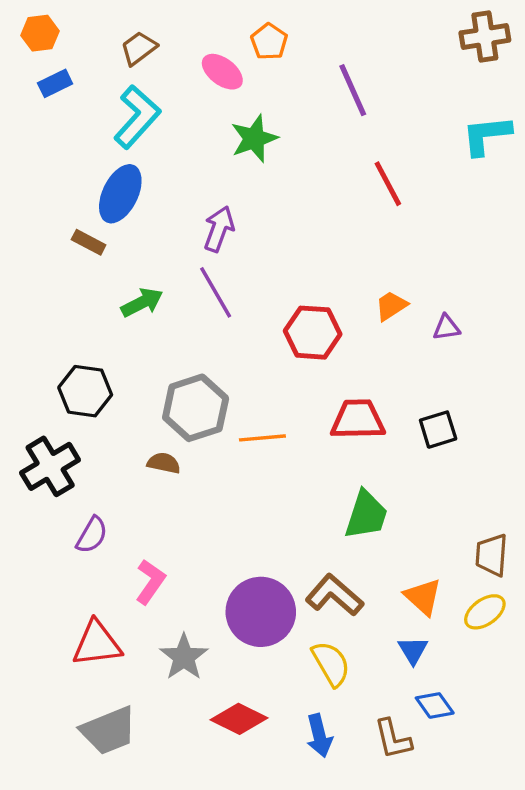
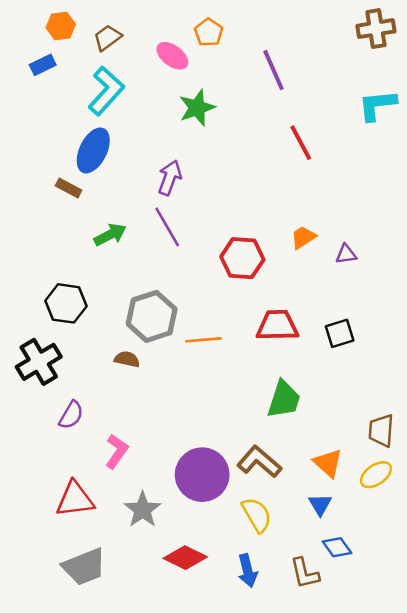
orange hexagon: (40, 33) -> (61, 26), moved

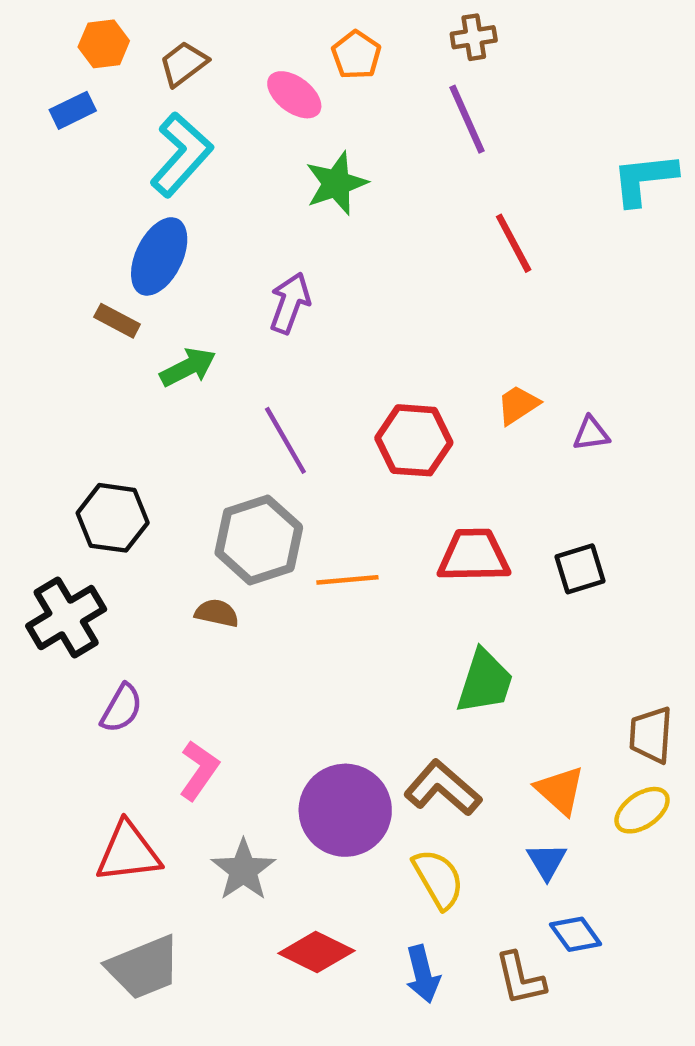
brown cross: (376, 29) -> (474, 37), moved, size x0.7
purple line: (167, 227) -> (285, 440), moved
green arrow: (110, 235) -> (188, 367), moved

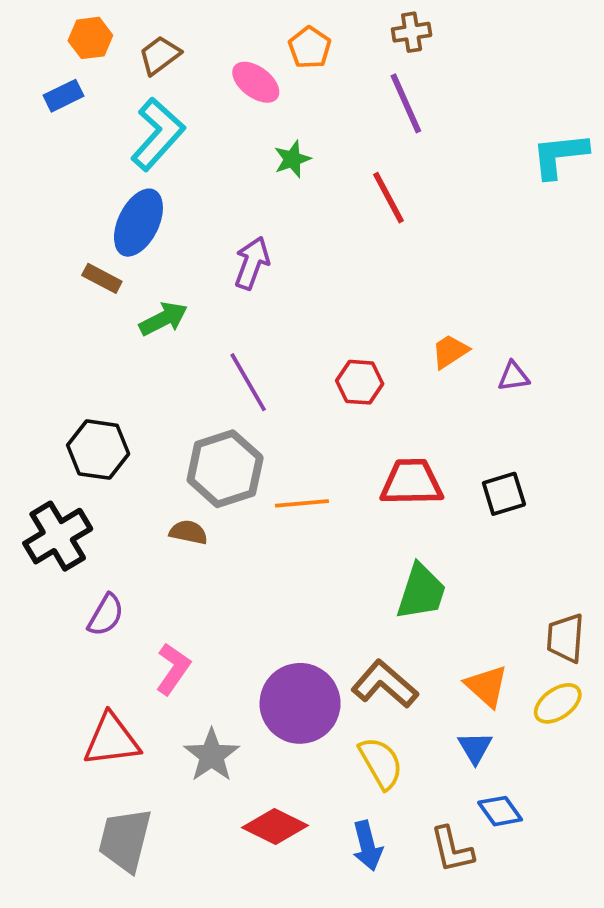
green star: (336, 183) -> (292, 159), size x0.7
red line: (514, 243) -> (388, 198), moved
red hexagon: (414, 440) -> (360, 382), size x0.7
gray trapezoid: (144, 967) -> (125, 840), turned 126

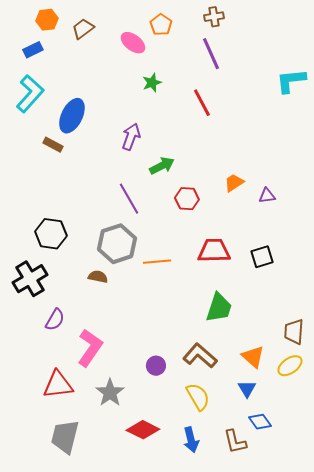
cyan L-shape: (158, 134) -> (30, 94), moved
green arrow: (163, 319) -> (162, 166), moved
pink L-shape: (173, 669) -> (90, 348), size x1.4
purple circle: (300, 703) -> (156, 366), size x0.5

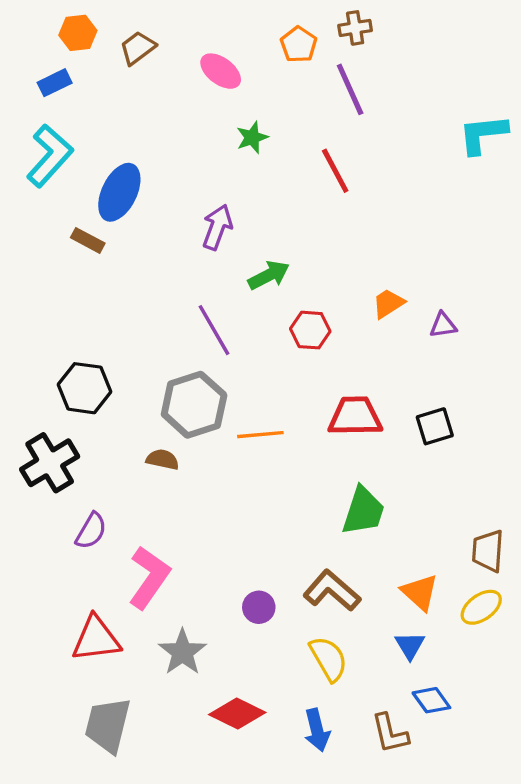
orange pentagon: (161, 25) -> (299, 45), moved

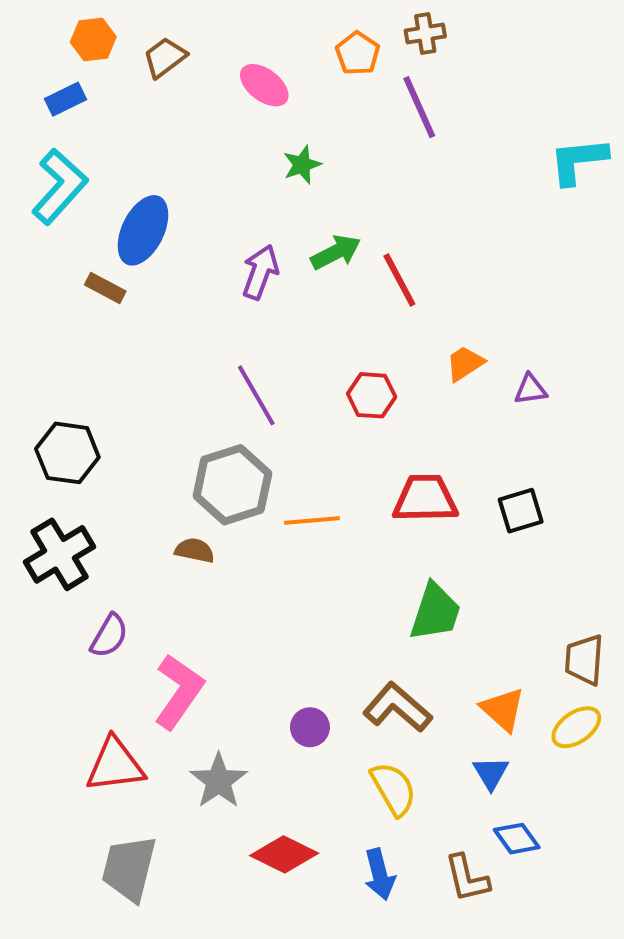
red line: (335, 171) -> (399, 280), moved
green arrow: (269, 275) -> (336, 252), moved
black hexagon: (84, 388) -> (67, 453), moved

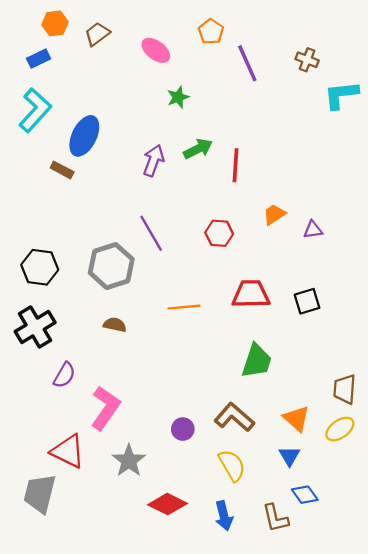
brown cross: (425, 34) -> (307, 60), moved, turned 30
red line: (399, 280) -> (236, 165), turned 32
gray hexagon: (232, 485) -> (111, 266), moved
red triangle: (115, 765) -> (68, 451), turned 33
gray trapezoid: (129, 868) -> (40, 494), moved

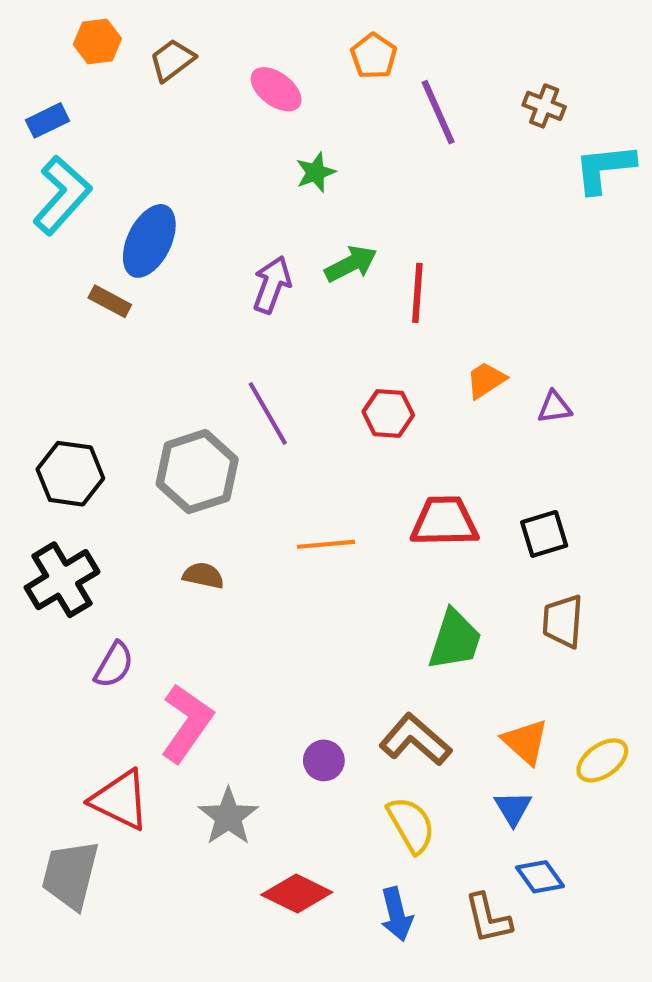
blue rectangle: (39, 59) -> (47, 120), moved
brown trapezoid: (345, 389) -> (563, 621), moved

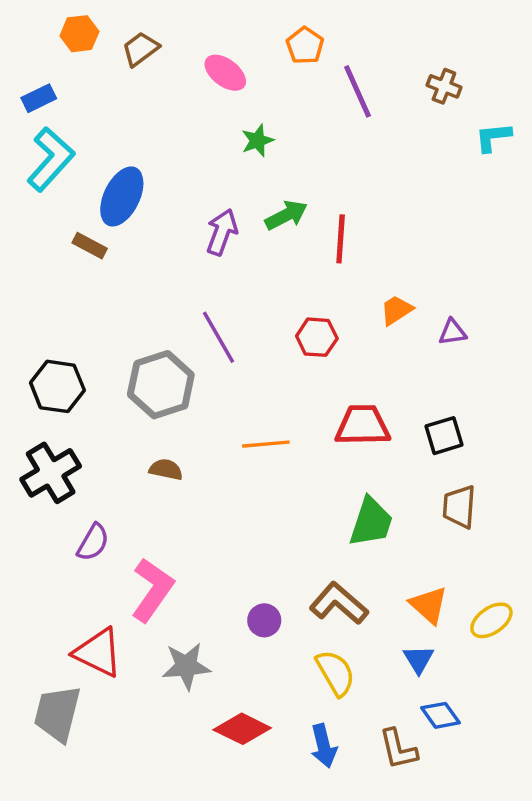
cyan L-shape: (604, 168) -> (493, 137), size x0.7
gray star: (228, 817) -> (186, 666), turned 30

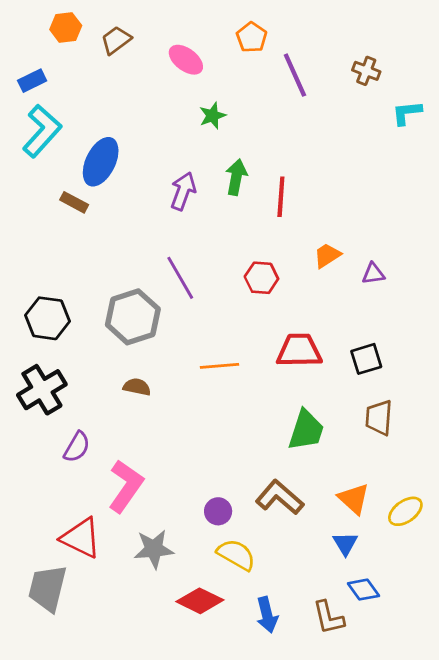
green arrow: (286, 215) -> (236, 177), turned -52
yellow semicircle: (335, 673) -> (236, 555), moved, turned -30

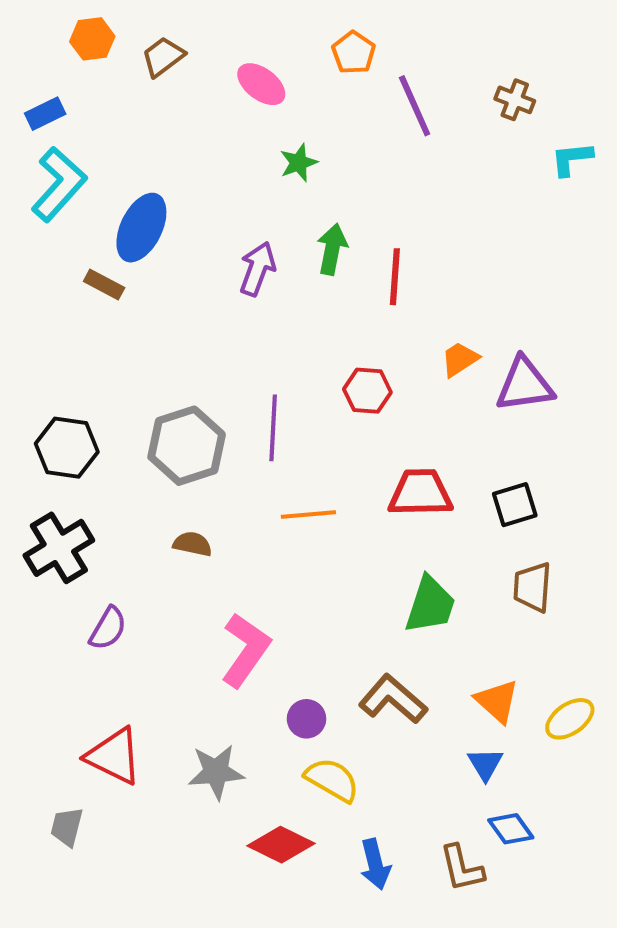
purple triangle: (373, 274) -> (525, 385), size x1.8
purple line: (180, 278) -> (273, 428), moved, turned 33
pink L-shape: (126, 486) -> (246, 650), moved
gray trapezoid: (47, 588) -> (67, 827), size x0.6

